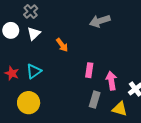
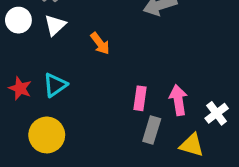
pink rectangle: (89, 70) -> (140, 98), moved

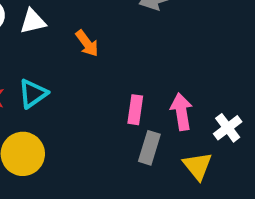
white triangle: (55, 25) -> (33, 21), turned 30
yellow triangle: (192, 145) -> (198, 166), turned 35

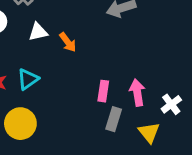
white triangle: (33, 21) -> (38, 32), moved

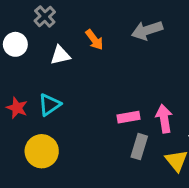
orange arrow: (68, 42) -> (94, 40), moved
pink rectangle: (103, 91) -> (128, 117), turned 72

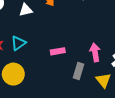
pink rectangle: (128, 117) -> (58, 51), moved

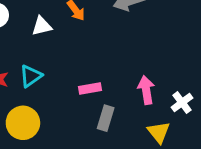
gray rectangle: (79, 71) -> (106, 118), moved

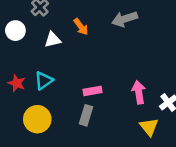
gray rectangle: (106, 118) -> (86, 115), moved

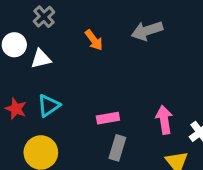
white triangle: (53, 40) -> (41, 59), moved
gray rectangle: (86, 115) -> (117, 148), moved

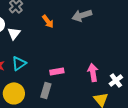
white triangle: (41, 59) -> (14, 33), turned -40
gray rectangle: (117, 148) -> (46, 90), moved

